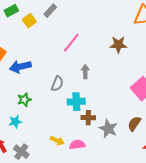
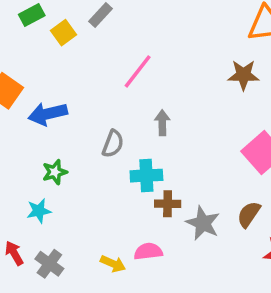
brown star: (118, 45) -> (243, 75), moved
yellow arrow: (57, 141) -> (113, 264), moved

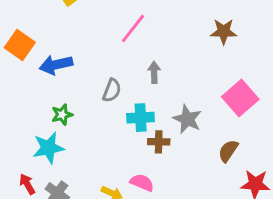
cyan star: (39, 211) -> (48, 148), size x1.5
gray star: (203, 223) -> (187, 119), moved
pink semicircle: (148, 251) -> (142, 183), turned 30

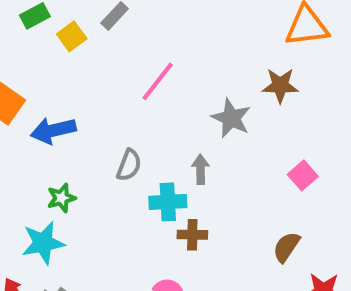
gray arrow: (154, 72) -> (200, 169), moved
pink square: (240, 98) -> (303, 175), size x0.6
gray star: (187, 119) -> (231, 118), moved

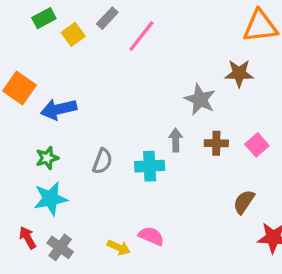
pink line: (158, 81) -> (141, 36), moved
gray semicircle: (129, 165) -> (102, 161), moved
green star: (61, 198) -> (47, 158), moved
brown cross: (192, 235) -> (216, 143), moved

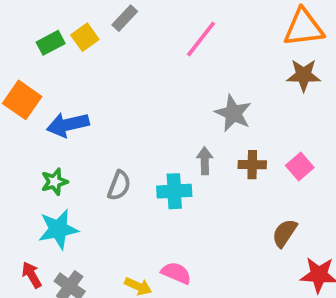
green rectangle: (44, 18) -> (51, 43), moved
pink line: (141, 36) -> (201, 39), moved
brown star: (239, 73) -> (304, 75), moved

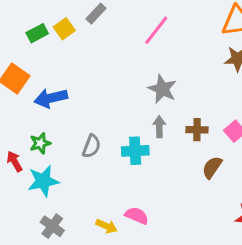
gray star: (233, 113) -> (162, 89), moved
brown semicircle: (285, 233) -> (212, 167), moved
red arrow: (32, 275) -> (15, 161), moved

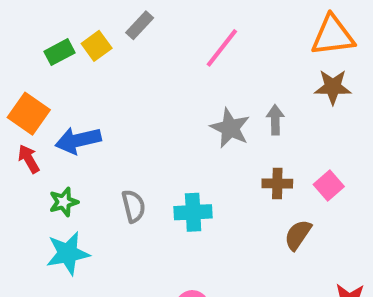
gray arrow: (159, 127) -> (275, 120), moved
gray semicircle: (91, 146) -> (134, 206), turned -35
red arrow: (15, 161) -> (29, 159), moved

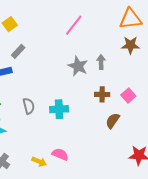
gray rectangle: (140, 25) -> (18, 51), moved

